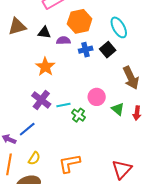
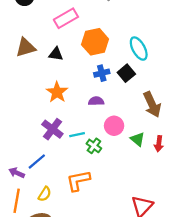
purple semicircle: (63, 41) -> (96, 101), moved
orange L-shape: (69, 163) -> (78, 181), moved

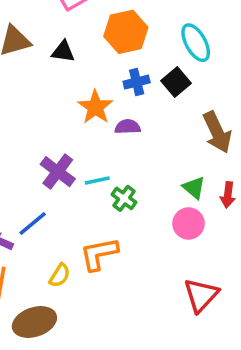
orange star: (57, 92) -> (95, 107), moved
pink circle: (114, 126) -> (189, 223), moved
yellow semicircle: (45, 194) -> (60, 275), moved

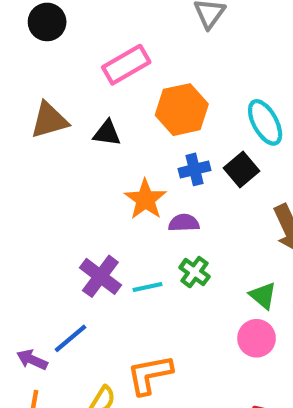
green cross: (124, 198) -> (195, 272), moved

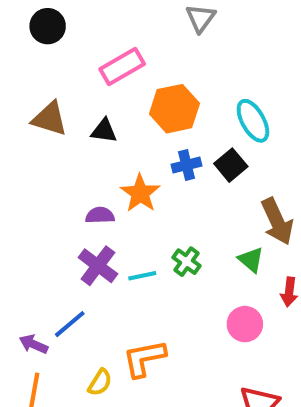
brown triangle: (49, 120) -> (50, 119), turned 33
purple semicircle: (184, 223) -> (100, 215), moved
green triangle: (263, 296) -> (251, 260), moved

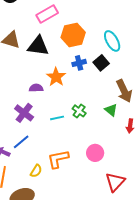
black triangle: (104, 131) -> (38, 46), size x1.6
purple cross: (98, 266) -> (24, 113), moved
pink circle: (245, 324) -> (95, 153), moved

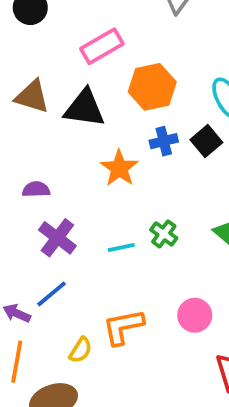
purple semicircle: (36, 88) -> (36, 189), moved

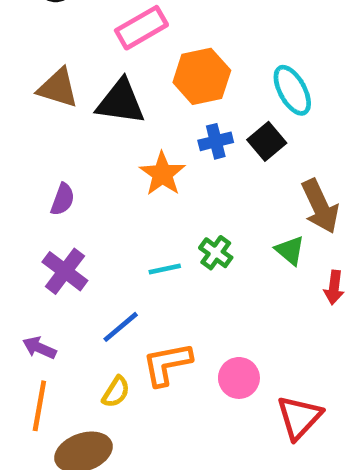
purple semicircle: (36, 189) -> (63, 199), turned 112
purple cross: (57, 238) -> (65, 271), moved
blue line: (52, 294) -> (121, 327), moved
pink circle: (195, 315) -> (239, 378), moved

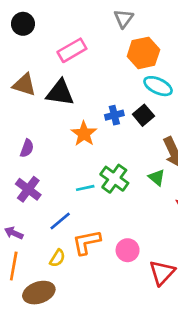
orange hexagon: (202, 76) -> (143, 53), moved
cyan ellipse: (292, 90) -> (158, 86), turned -36
green cross: (216, 253) -> (114, 179), size x1.5

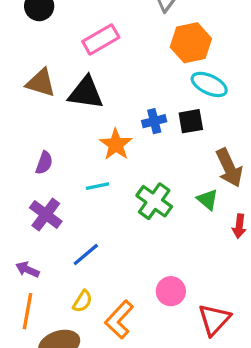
black square: (143, 115) -> (191, 121), turned 30
cyan line: (85, 188) -> (97, 186), moved
orange L-shape: (87, 242) -> (119, 320), moved, turned -36

